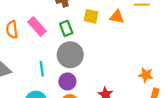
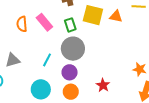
yellow square: (91, 16) -> (93, 15), size x1.5
cyan line: (42, 69) -> (47, 60), turned 32

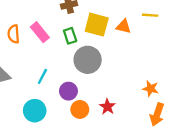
gray circle: (73, 49) -> (88, 60), moved
orange circle: (71, 92) -> (80, 109), moved

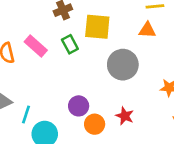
orange triangle: (124, 26) -> (147, 30), moved
gray circle: (88, 60) -> (123, 65), moved
cyan line: (42, 76) -> (26, 114), moved

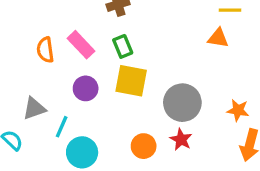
yellow square: (97, 27) -> (131, 81), moved
gray circle: (123, 65) -> (182, 103), moved
purple circle: (79, 106) -> (86, 88), moved

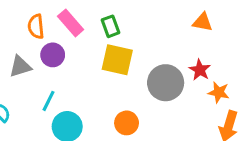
purple circle: (86, 88) -> (53, 55), moved
gray triangle: (34, 108) -> (20, 66), moved
red star: (181, 139) -> (200, 70), moved

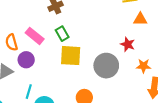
orange triangle: (203, 22) -> (140, 19), moved
red star: (200, 70) -> (128, 44), moved

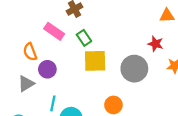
pink rectangle: (35, 36) -> (54, 31), moved

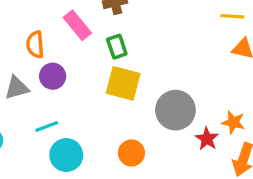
red star: (156, 44) -> (207, 139), moved
cyan line: (53, 103) -> (47, 126), turned 42

